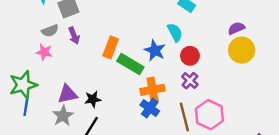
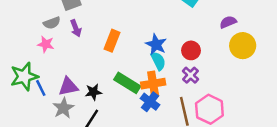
purple semicircle: (236, 28) -> (228, 22), moved
cyan semicircle: (175, 32) -> (158, 61), moved
green rectangle: (130, 64) -> (127, 83), moved
blue line: (26, 108) -> (41, 88), moved, turned -35

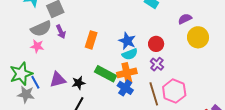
gray semicircle: (52, 23) -> (41, 29), size x1.5
cyan semicircle: (158, 61) -> (130, 54), turned 98
gray star: (63, 108) -> (26, 94), moved, turned -30

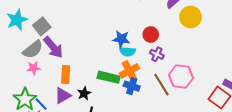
purple arrow: (61, 32) -> (53, 47), size x1.6
orange rectangle: (91, 40) -> (66, 74), moved
cyan semicircle: (130, 54) -> (127, 52), turned 42

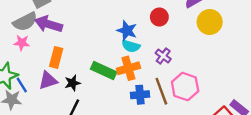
red circle: (151, 35) -> (159, 17), moved
purple arrow: (53, 47) -> (48, 24), turned 135
blue cross: (132, 86) -> (140, 95), moved, turned -35

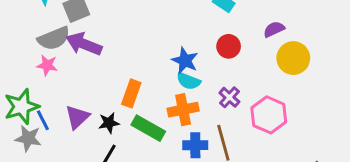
orange rectangle: (56, 57) -> (131, 93), moved
green rectangle: (104, 70) -> (148, 128), moved
purple triangle: (48, 80) -> (77, 117), turned -30
pink hexagon: (185, 87) -> (269, 115), moved

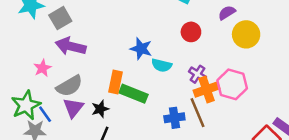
gray semicircle: (54, 38) -> (69, 86), moved
blue star: (185, 61) -> (141, 49), moved
pink star: (47, 65) -> (42, 68), turned -30
orange cross: (183, 110) -> (206, 90), moved
green rectangle: (148, 128) -> (133, 94), moved

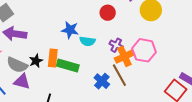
gray semicircle: (69, 86) -> (17, 65), turned 60
purple triangle: (73, 108) -> (22, 82), turned -48
black star: (100, 109) -> (36, 61), moved
blue cross: (174, 118) -> (102, 81), turned -35

